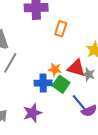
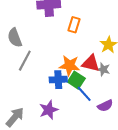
orange star: (55, 69) -> (70, 65), size x1.5
blue line: (79, 102) -> (84, 94), moved

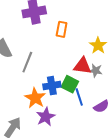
gray line: (25, 61) -> (27, 62), moved
orange star: (70, 65) -> (35, 98), moved, turned 30
blue line: (84, 94) -> (79, 97), turned 30

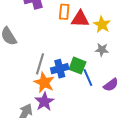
gray line: (27, 62) -> (40, 64), moved
red triangle: (82, 66) -> (80, 19), moved
purple star: (46, 117) -> (44, 102), moved

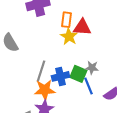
yellow star: (102, 24) -> (69, 37), moved
gray star: (102, 50) -> (92, 68), moved
orange star: (44, 83) -> (45, 90), turned -30

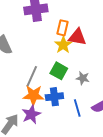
green square: (78, 74) -> (59, 71), moved
blue cross: (61, 76) -> (54, 97), moved
blue line: (88, 86) -> (77, 108), moved

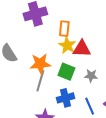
red triangle: (77, 37) -> (82, 49), moved
orange star: (33, 95) -> (40, 64), moved

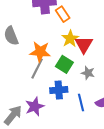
orange rectangle: (64, 29) -> (63, 14), moved, turned -49
red triangle: (82, 49) -> (84, 45), turned 48

